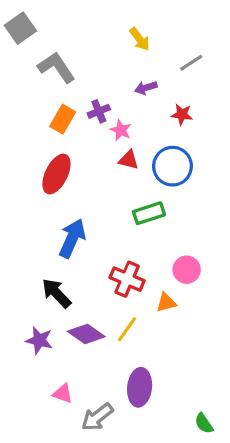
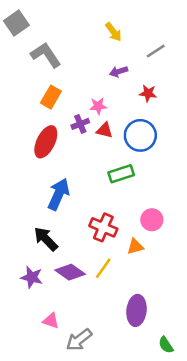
purple cross: (99, 111) -> (80, 124), moved
pink star: (121, 130) -> (98, 106), turned -30
purple ellipse: (140, 387) -> (137, 310), moved

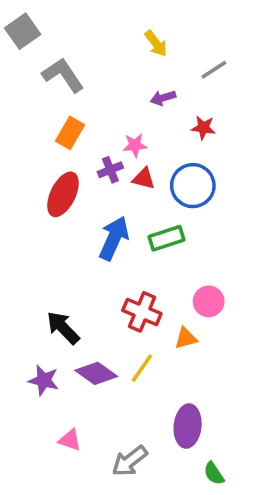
blue arrow: (59, 194) -> (114, 238), moved
gray arrow: (79, 340) -> (130, 461), moved
green semicircle: (166, 345) -> (214, 473), moved

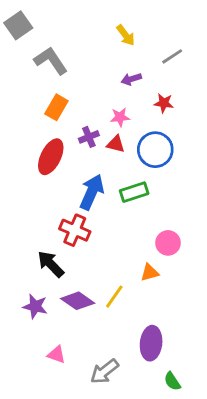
pink star: (135, 145) -> (120, 117), moved
red cross: (142, 312) -> (75, 230), moved

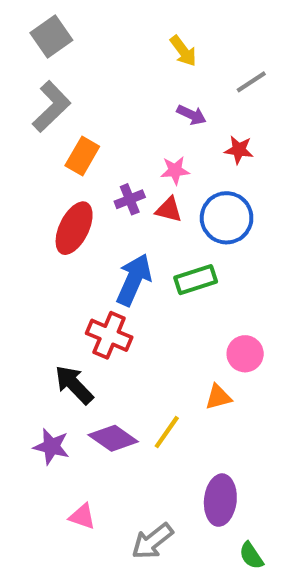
gray square: (18, 25) -> (51, 37), moved
gray L-shape: (51, 61) -> (51, 107), moved, turned 80
purple arrow: (131, 79) -> (192, 115), turned -138

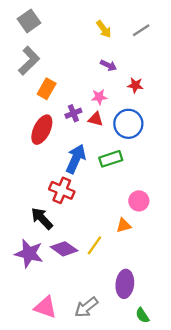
gray line: (251, 82) -> (141, 30), moved
purple star: (51, 446) -> (29, 253), size x1.4
pink triangle: (82, 517) -> (45, 307), moved, size x1.5

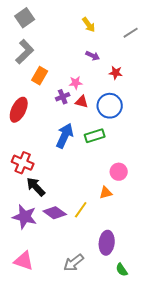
gray line: (141, 30) -> (131, 33), moved
pink star: (99, 97) -> (76, 83), moved
red ellipse: (42, 130) -> (19, 110), moved
red cross: (62, 190) -> (23, 163), moved
pink triangle: (45, 307) -> (24, 261), moved

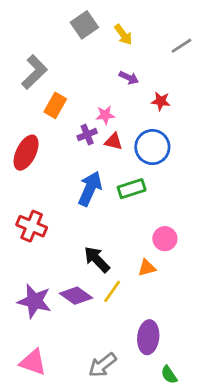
gray square: (25, 18) -> (84, 25), moved
black arrow: (36, 187) -> (97, 259), moved

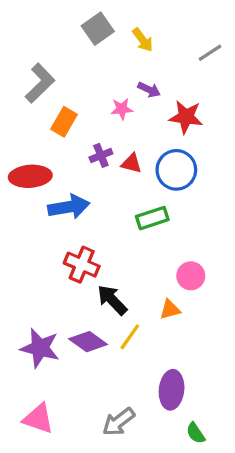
red star: (161, 101) -> (186, 117), size x1.5
pink star: (105, 115) -> (122, 109), moved
red ellipse: (26, 153) -> (30, 176), turned 60
blue arrow: (90, 189) -> (69, 207), moved, turned 56
red cross: (32, 226) -> (82, 265), moved

